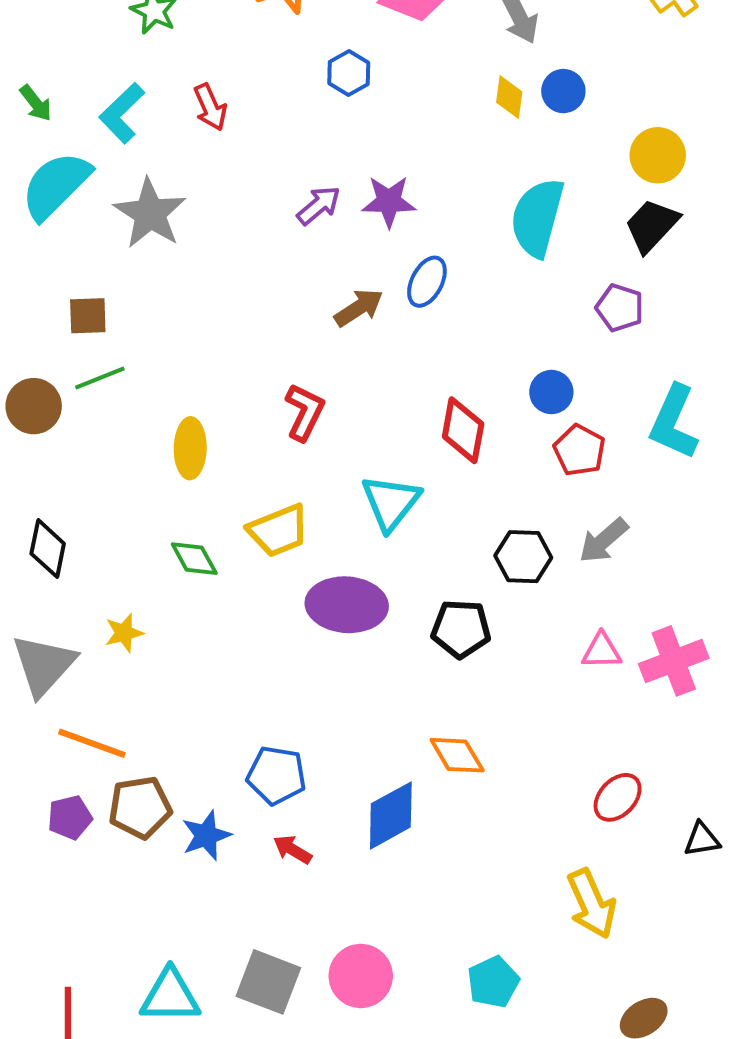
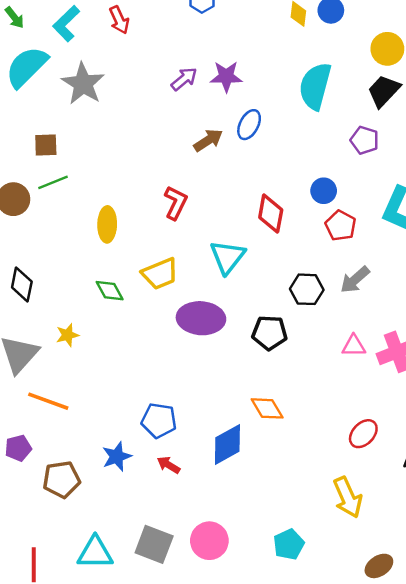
brown pentagon: (140, 807) -> (61, 479), moved
purple pentagon: (70, 817) -> (18, 448), moved

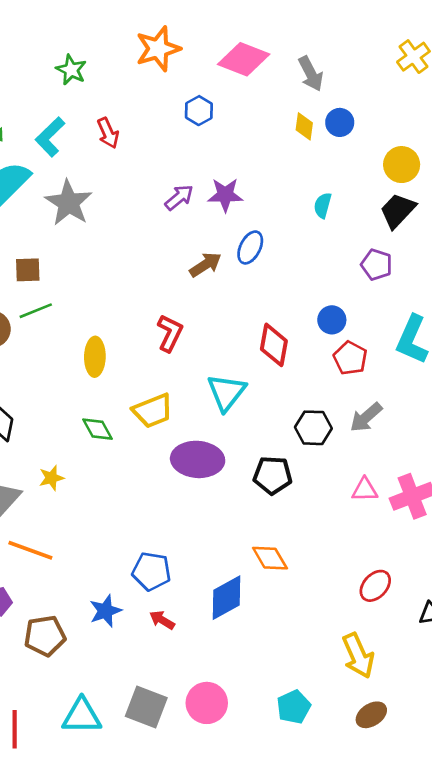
cyan semicircle: (315, 86) -> (323, 205), size x0.5
brown ellipse: (379, 566) -> (371, 715), moved

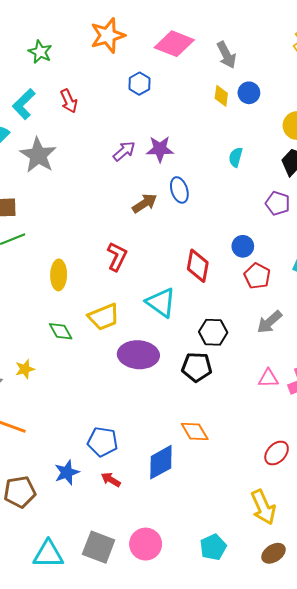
blue ellipse: (250, 247) -> (179, 190), turned -45
cyan triangle: (227, 392) -> (161, 303), turned -32
black hexagon: (313, 428) -> (213, 332), moved

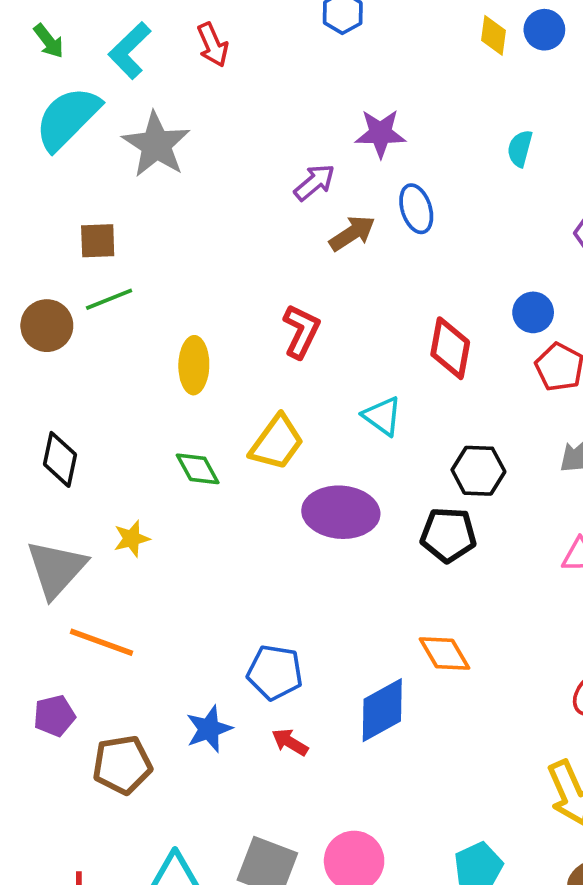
purple arrow: (124, 151) -> (314, 182), moved
cyan triangle: (161, 303) -> (382, 416), size x0.7
yellow trapezoid: (104, 317) -> (277, 442), turned -32

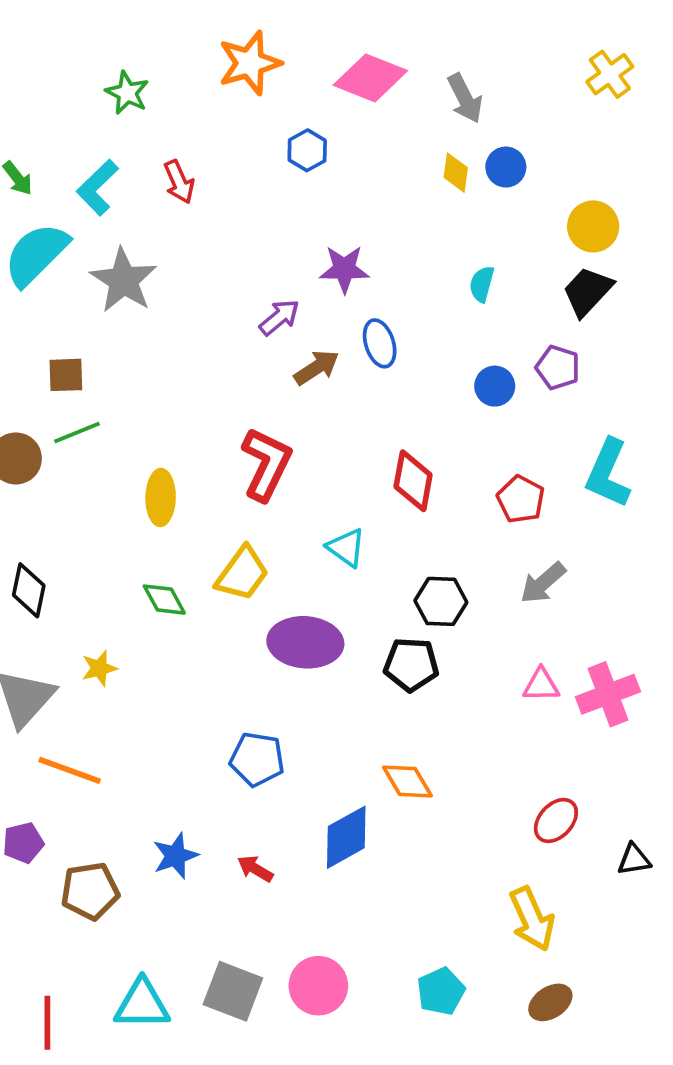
blue circle: (533, 312) -> (495, 386), moved
red L-shape: (301, 331) -> (266, 464), size x1.4
blue pentagon: (275, 672) -> (257, 759), moved

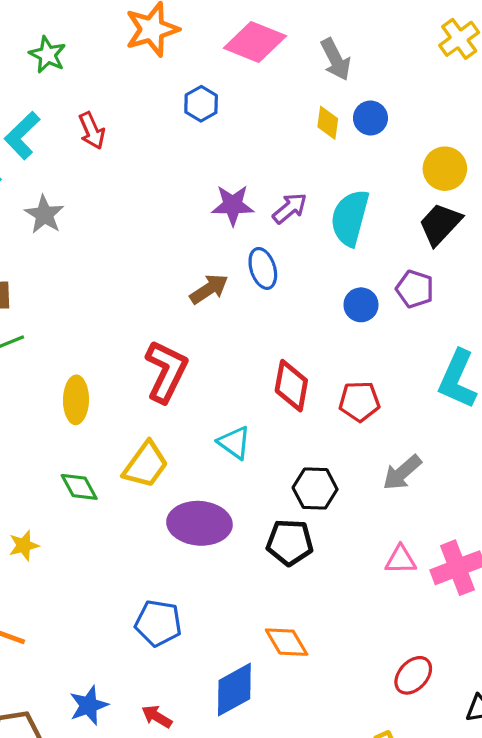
gray star: (123, 280) -> (44, 215), size x0.7
cyan semicircle: (482, 284) -> (350, 218), size x1.8
purple arrow: (279, 317) -> (290, 208), moved
red pentagon: (521, 499) -> (359, 401), moved, turned -30

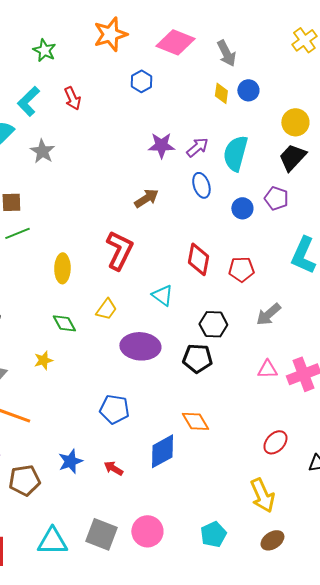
blue ellipse: (263, 268) -> (201, 185), moved
yellow trapezoid: (146, 465) -> (106, 309), size x0.7
yellow star: (24, 545) -> (43, 360), moved

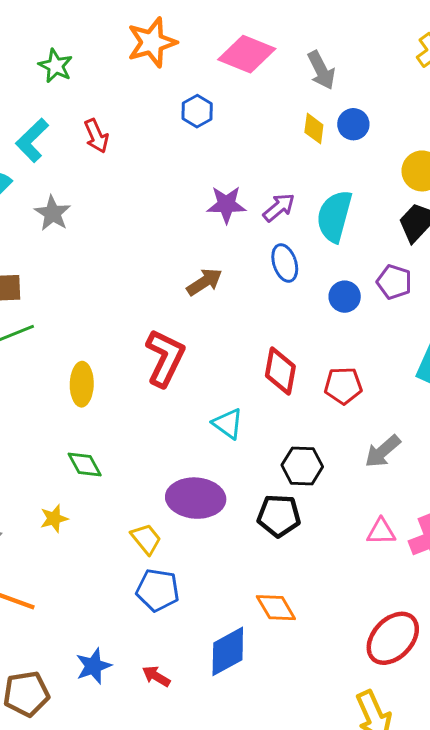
yellow trapezoid: (106, 309) -> (146, 539), moved, turned -75
red ellipse: (275, 442) -> (393, 638), size x1.5

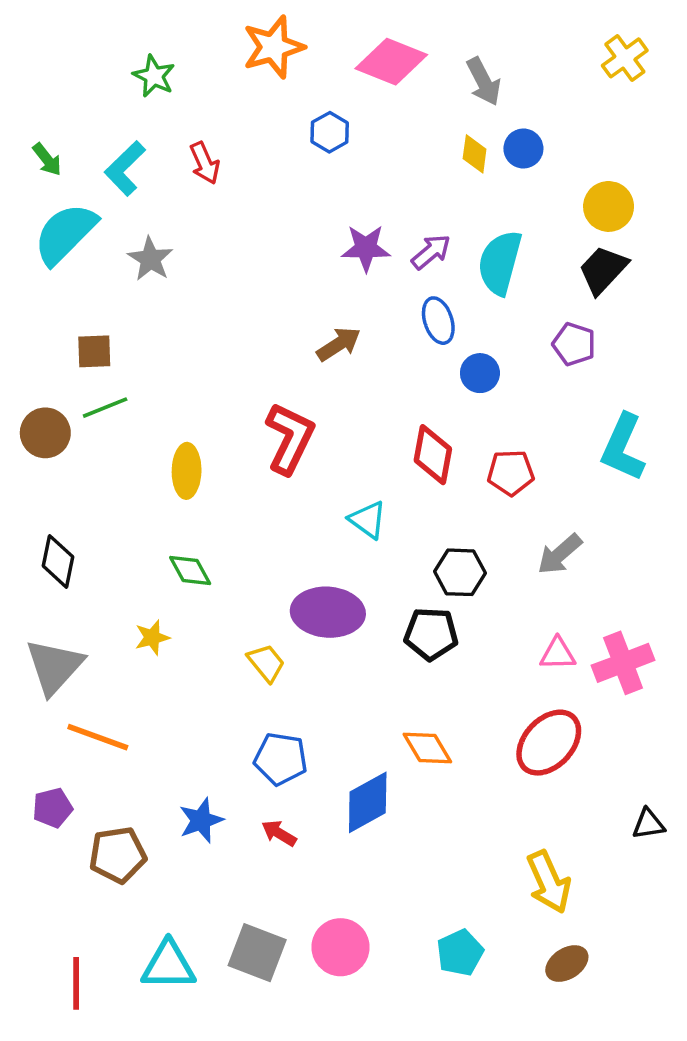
blue circle: (345, 297) -> (480, 373), moved
blue pentagon: (158, 590) -> (281, 759), moved
red ellipse: (393, 638) -> (549, 743), moved

